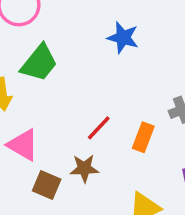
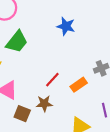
orange rectangle: (143, 137) -> (79, 85), turned 35

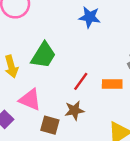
green trapezoid: (17, 42) -> (43, 55), moved
orange rectangle: (79, 85) -> (112, 84), turned 42

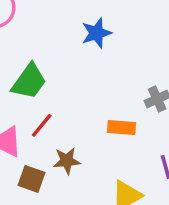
blue star: (90, 17) -> (96, 33), turned -30
red line: (81, 81) -> (42, 125), moved

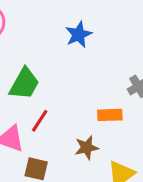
brown star: (67, 161) -> (87, 148), moved

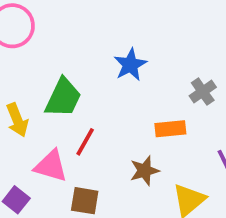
blue star: (79, 35) -> (130, 65), moved

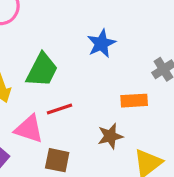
red line: (85, 142) -> (60, 109), turned 40

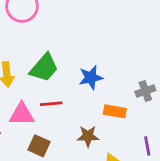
blue star: (101, 44) -> (91, 77), moved
pink triangle: (29, 129) -> (22, 114), turned -32

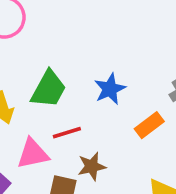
orange rectangle: (115, 111) -> (149, 125), turned -35
brown star: (88, 136) -> (92, 166), moved

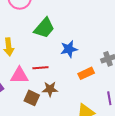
green trapezoid: (49, 89) -> (44, 28), moved

